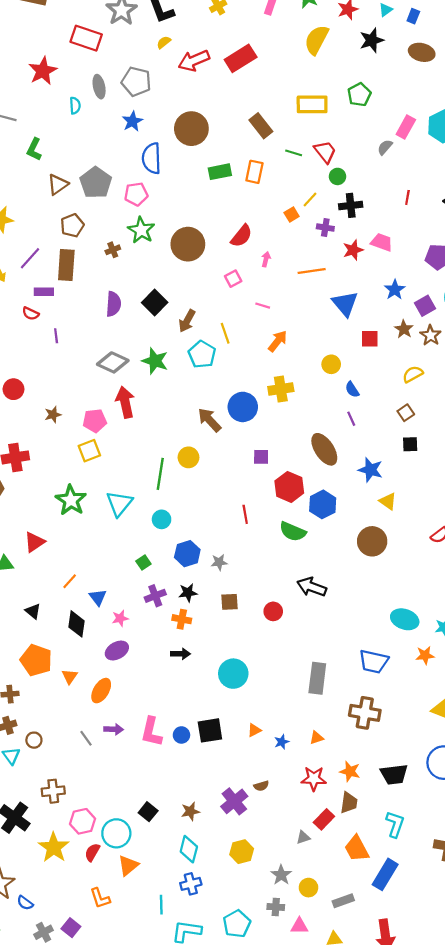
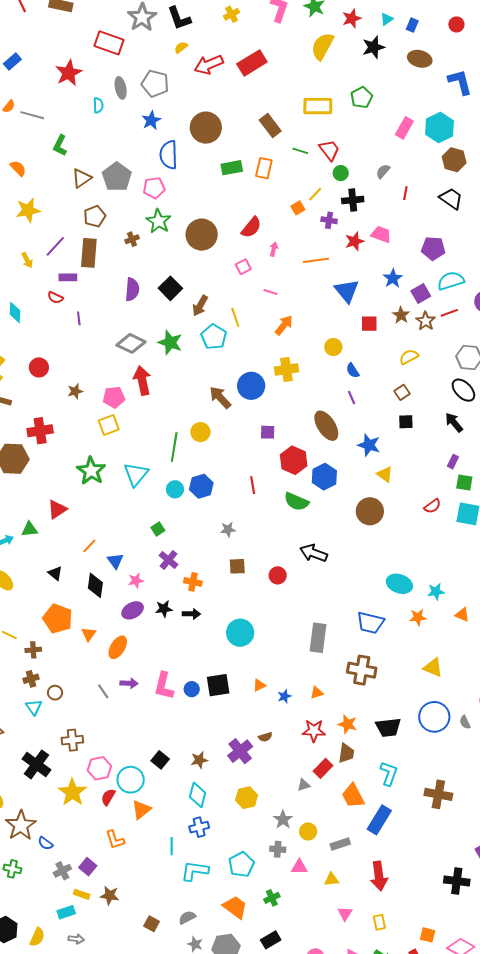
gray semicircle: (385, 147) -> (383, 171), moved
blue hexagon: (187, 554) -> (201, 486), moved
black star: (188, 593) -> (164, 609), moved
purple cross: (155, 596) -> (169, 560), turned -30

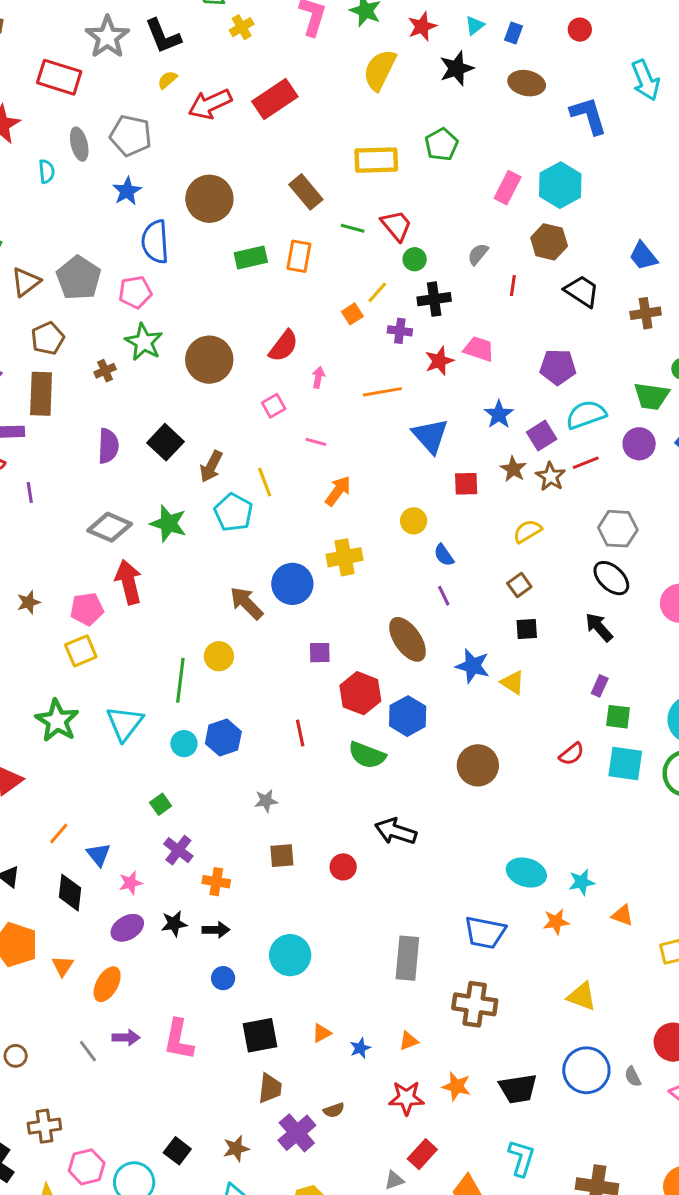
brown hexagon: (454, 160) -> (549, 242), moved
yellow triangle: (385, 474) -> (513, 683), moved
blue circle: (192, 689) -> (223, 978), moved
brown trapezoid: (346, 753) -> (270, 1088), moved

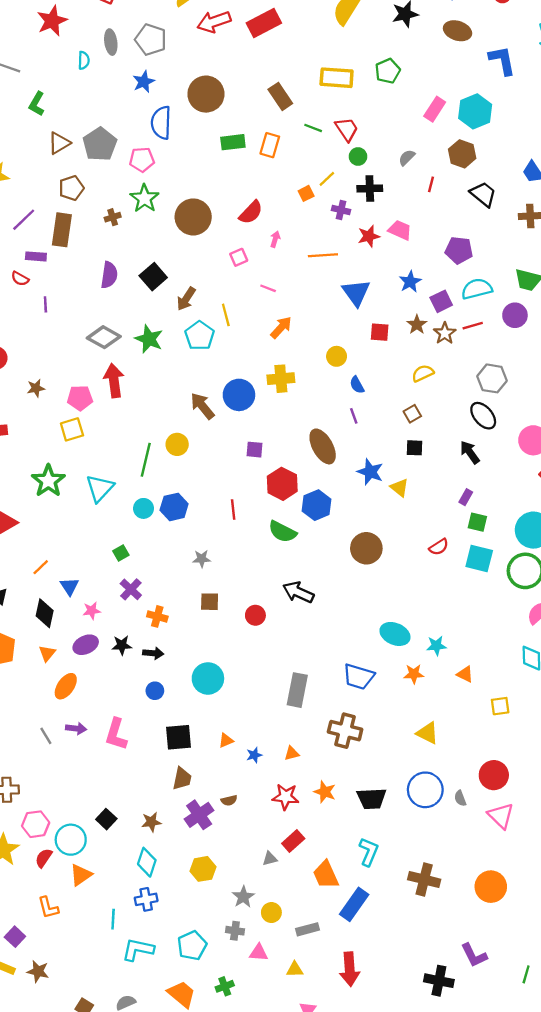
orange triangle: (63, 966) -> (47, 653), moved

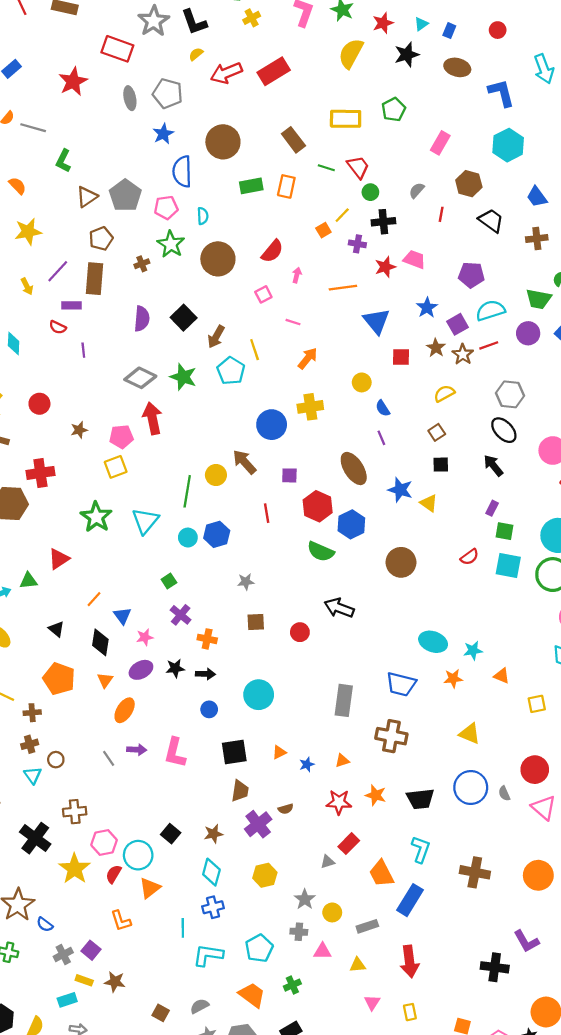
cyan semicircle: (84, 60) -> (203, 216), moved
cyan hexagon: (475, 111) -> (508, 145), moved
brown arrow: (202, 406) -> (244, 462), moved
red line: (233, 509) -> (267, 513), moved

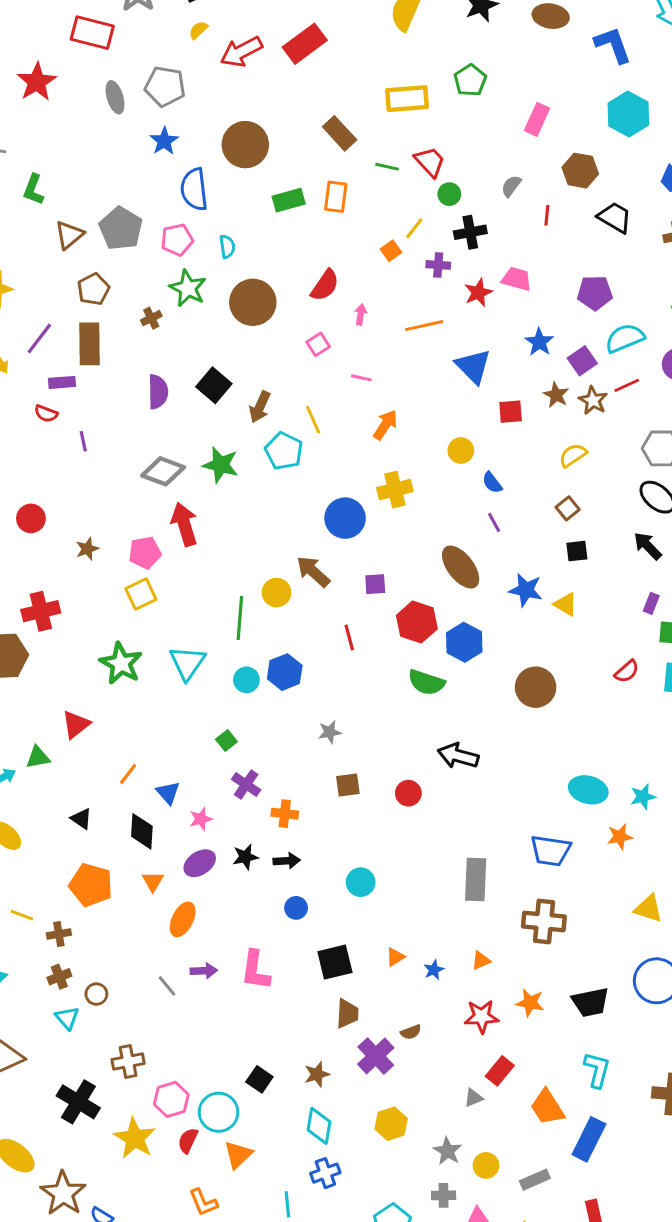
cyan circle: (259, 695) -> (361, 882), size x0.7

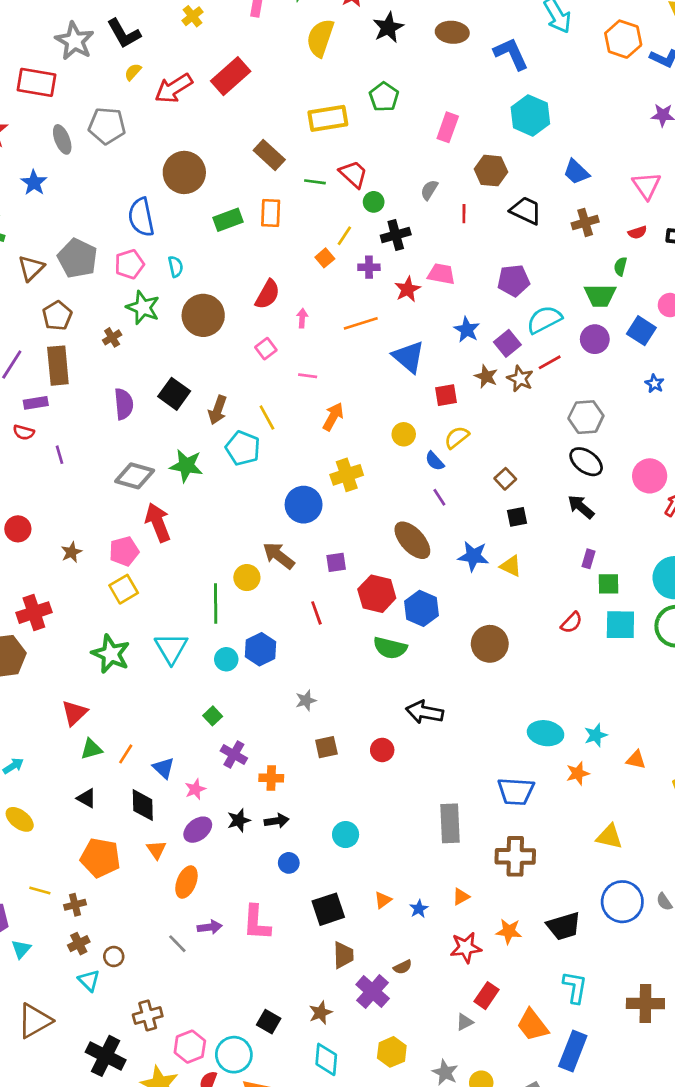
blue star: (164, 141) -> (34, 183), moved
yellow semicircle: (573, 455) -> (457, 437), moved
green triangle: (38, 757) -> (91, 749), moved

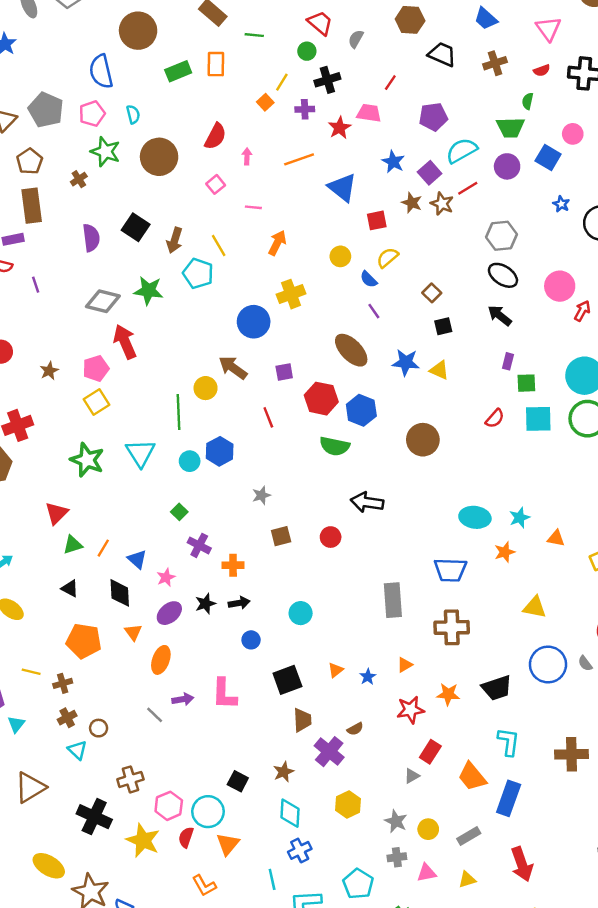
red trapezoid: (353, 174) -> (320, 23), moved
red line: (464, 214) -> (390, 83), moved, turned 35

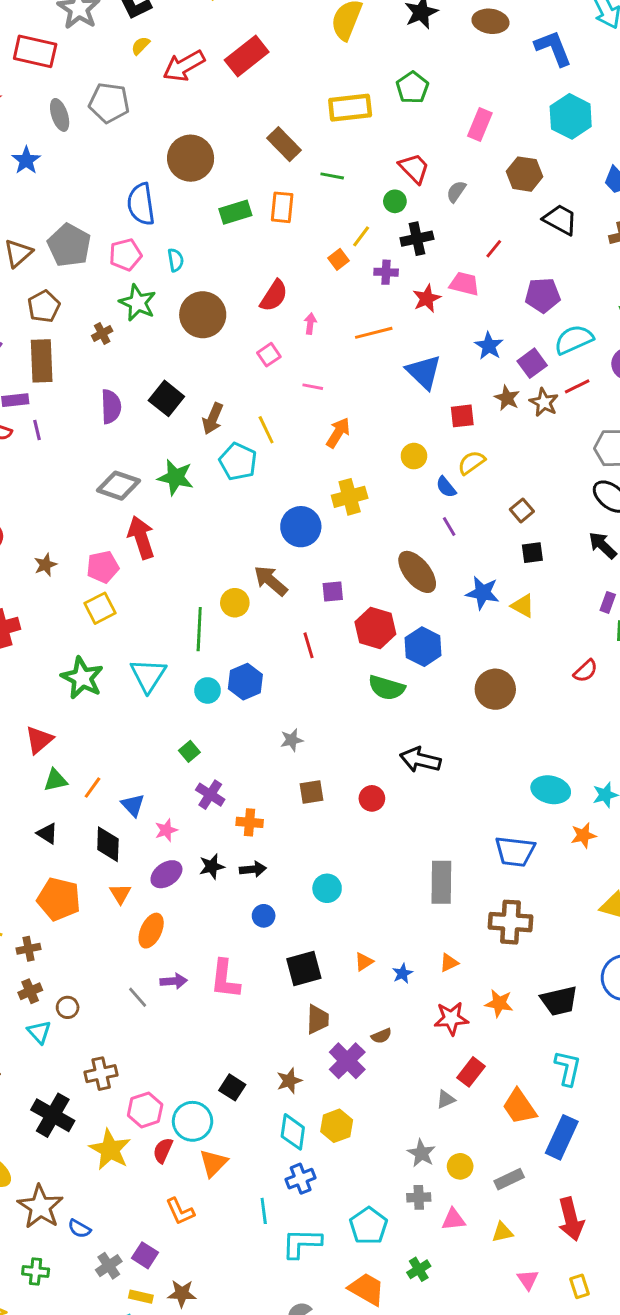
purple line: (36, 285) -> (37, 430), moved
yellow hexagon: (348, 805) -> (337, 1126), moved

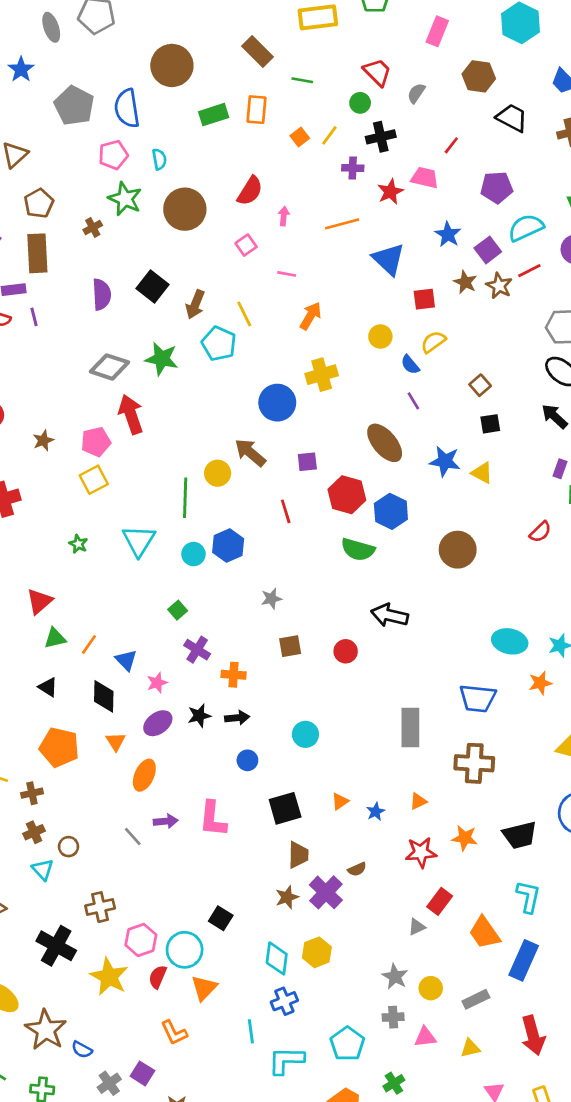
gray pentagon: (69, 245) -> (74, 106), moved
orange square: (339, 259) -> (300, 137), moved
green star: (82, 678) -> (78, 544), size x0.5
brown star: (289, 1081) -> (287, 897), moved

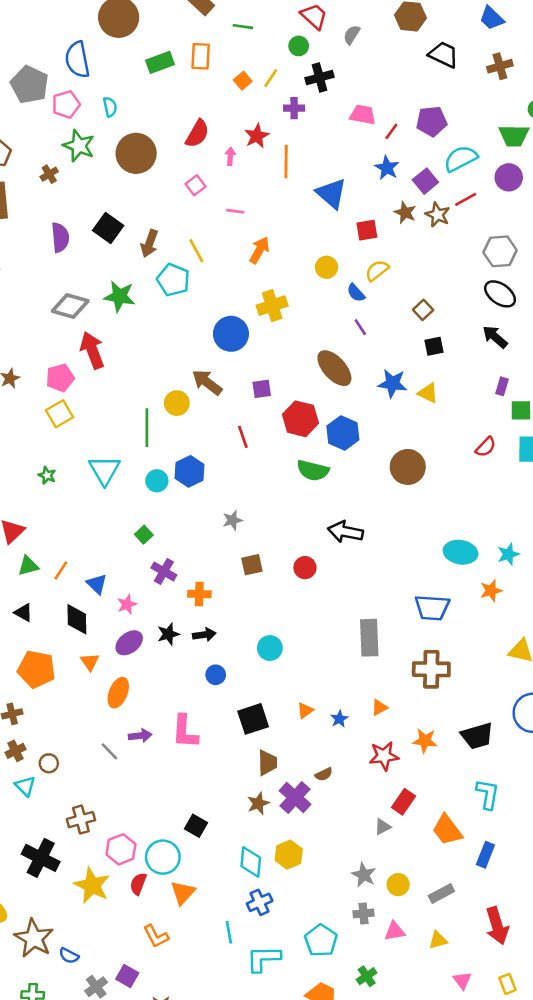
gray pentagon: (74, 106) -> (29, 85), moved
red line: (451, 145) -> (391, 131), moved
red star: (390, 192) -> (257, 136), moved
orange line: (342, 224) -> (286, 162), turned -72
blue rectangle: (524, 960) -> (485, 855), size x0.7

